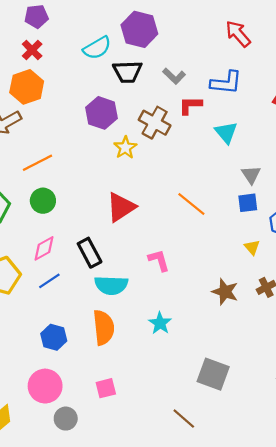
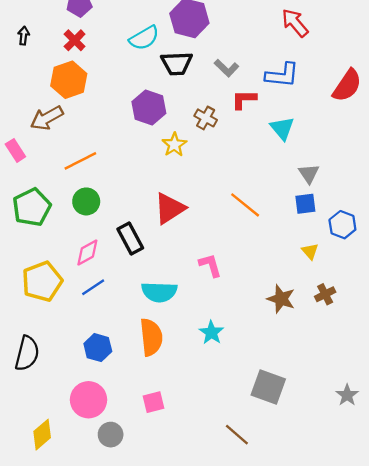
brown cross: (155, 123) -> (206, 118), size x0.7
black rectangle: (90, 253) -> (130, 239), moved

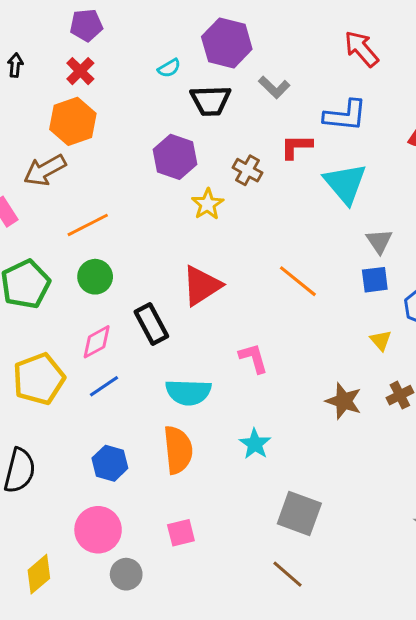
cyan semicircle: (144, 38) -> (169, 68), size x0.6
gray L-shape: (227, 68) -> (274, 87), moved
cyan triangle: (282, 128) -> (345, 183), size x1.4
gray square: (268, 387) -> (299, 513), moved

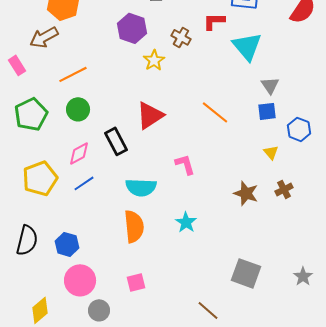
blue hexagon: (110, 463) -> (67, 244), moved
gray square: (299, 513) -> (246, 273), moved

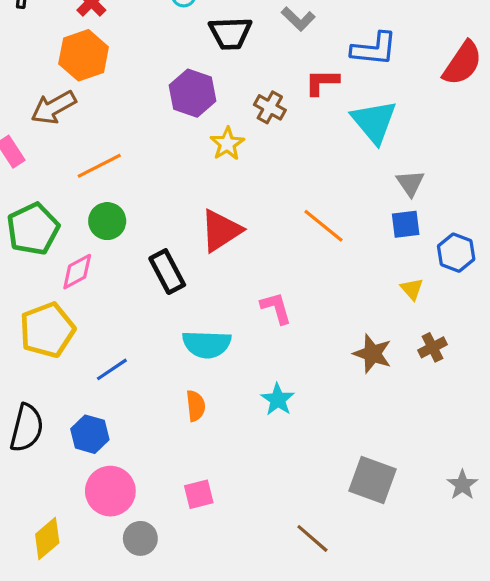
pink diamond: (79, 153) -> (77, 272), moved
blue line: (84, 183) -> (112, 369), moved
orange semicircle: (134, 226) -> (196, 406), size x0.6

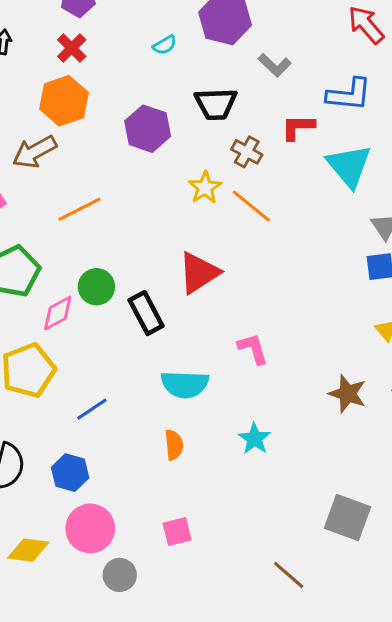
black trapezoid: (230, 33) -> (216, 104), moved
purple hexagon: (192, 93) -> (148, 129), moved
green circle: (107, 221) -> (96, 287), moved
orange line: (324, 226) -> (251, 206), moved
yellow diamond: (47, 538) -> (28, 550), moved, turned 48

